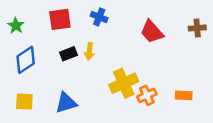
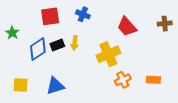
green star: (16, 26) -> (12, 33), moved
blue diamond: (26, 60) -> (38, 49), moved
yellow cross: (124, 83) -> (108, 54), moved

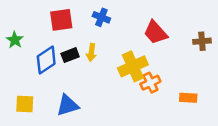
brown cross: (165, 24) -> (202, 41), moved
orange cross: (123, 80) -> (150, 83), moved

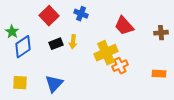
red square: (61, 20) -> (49, 16), turned -36
blue diamond: (46, 60) -> (23, 47), moved
orange rectangle: (188, 98) -> (159, 74), moved
blue triangle: (68, 105) -> (54, 84), turned -30

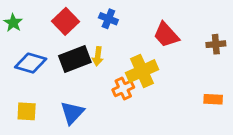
green star: (12, 32) -> (13, 23), moved
black rectangle: (56, 44) -> (75, 59), size x1.6
blue diamond: (23, 47) -> (31, 63), turned 50
orange cross: (120, 66) -> (123, 89), moved

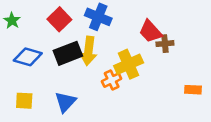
blue cross: (108, 19) -> (98, 17), size x1.5
brown cross: (216, 44) -> (165, 44), moved
yellow arrow: (98, 56) -> (89, 51), size x1.6

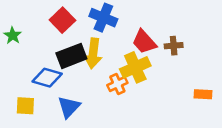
green star: (12, 21) -> (13, 35), moved
red trapezoid: (150, 31) -> (144, 42), moved
blue diamond: (28, 57) -> (47, 78), moved

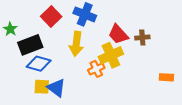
black rectangle: (71, 56) -> (30, 45), moved
yellow square: (25, 106) -> (42, 87), moved
blue triangle: (69, 107) -> (56, 88), turned -36

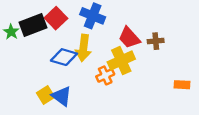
black rectangle: (30, 45) -> (33, 25), moved
blue diamond: (39, 64) -> (64, 57), moved
yellow square: (42, 87) -> (46, 95), turned -35

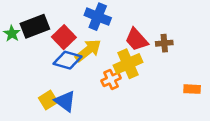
red square: (56, 18) -> (64, 37), moved
yellow arrow: (83, 48) -> (88, 50), turned -135

